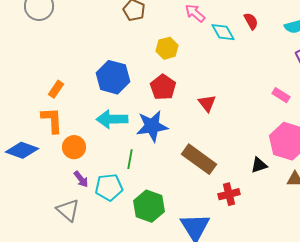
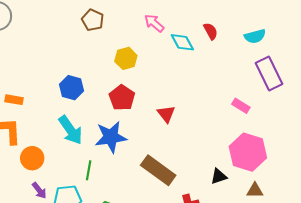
blue hexagon: (113, 77) -> (71, 88), size x0.7
orange rectangle: (56, 89) -> (14, 100), turned 66
cyan arrow: (112, 119) -> (70, 130), turned -124

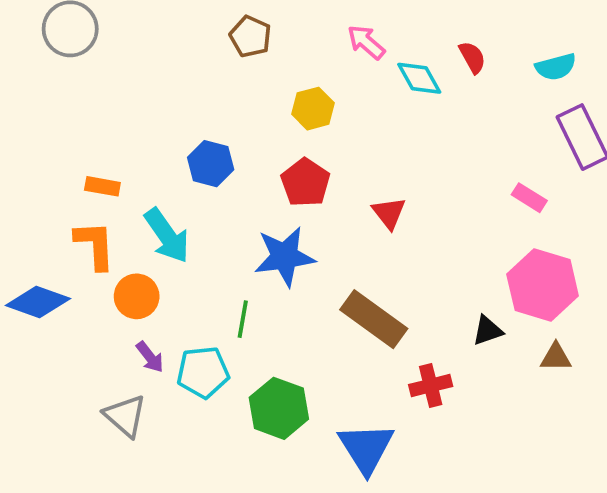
cyan arrow: (70, 130) -> (167, 236), moved

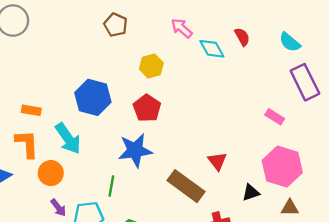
cyan semicircle: (556, 67) -> (290, 42), turned 55
blue hexagon: (211, 164) -> (93, 97), size x1.4
red triangle: (389, 213) -> (217, 161), moved

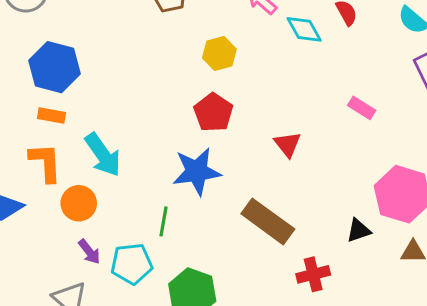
blue hexagon: (93, 97) -> (55, 67), moved
pink rectangle: (275, 117) -> (362, 108), moved
red triangle: (217, 161) -> (287, 144), moved

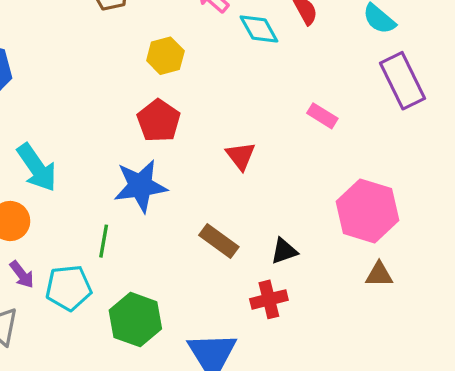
brown rectangle: (268, 221) -> (219, 241), size x0.7
black triangle: (359, 230) -> (284, 251), moved

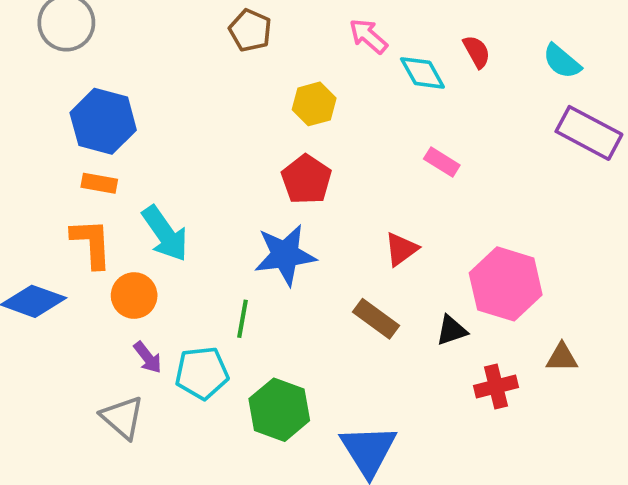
purple rectangle: (403, 81) -> (589, 133), turned -36
pink rectangle: (322, 116) -> (442, 162), moved
red triangle: (241, 156) -> (401, 249), moved, turned 32
pink hexagon: (367, 211) -> (506, 284), moved
red cross: (269, 299) -> (496, 386), moved

